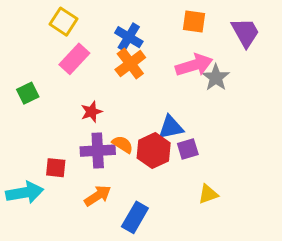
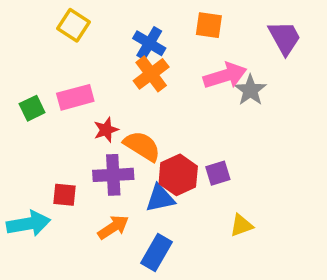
orange square: (194, 22) -> (209, 25), moved
pink rectangle: (74, 59) -> (75, 97), moved, turned 32
blue triangle: (171, 127) -> (160, 198), moved
orange semicircle: (123, 144) -> (142, 146), moved, size x1.5

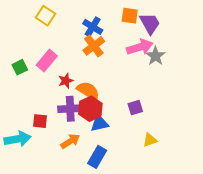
purple trapezoid: (285, 38) -> (150, 23), moved
pink rectangle: (75, 97) -> (47, 60), turned -35
red hexagon: (178, 175) -> (90, 109), moved

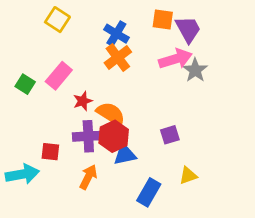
green square: (20, 67) -> (25, 84), turned -32
orange arrow: (70, 141) -> (88, 177), turned -30
blue rectangle: (97, 157) -> (149, 192), moved

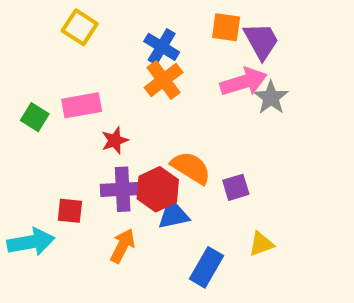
pink rectangle: (59, 76) -> (82, 105), turned 40
orange semicircle: (111, 114) -> (191, 168), moved

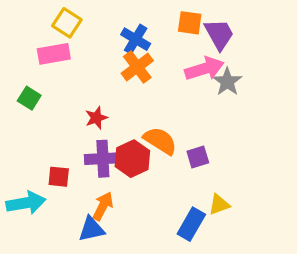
pink rectangle: (82, 105) -> (54, 54), moved
blue triangle: (173, 215) -> (91, 229), moved
blue rectangle: (207, 267) -> (191, 224), moved

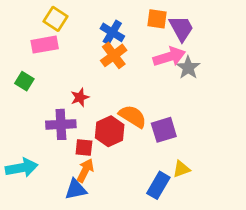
purple square: (198, 157) -> (164, 130), size x1.4
purple cross: (103, 159) -> (61, 124), moved
red square: (59, 177) -> (84, 147), moved

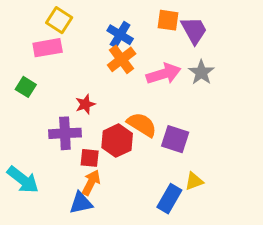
pink arrow: (169, 57) -> (164, 74), moved
purple square: (164, 130) -> (175, 139), turned 35
cyan arrow: (22, 168) -> (23, 180), turned 48

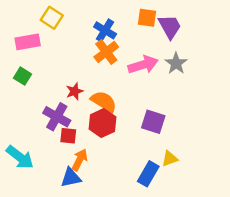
pink rectangle: (48, 48) -> (28, 42), moved
orange semicircle: (142, 125) -> (104, 101), moved
purple cross: (65, 133) -> (57, 117), turned 32
red square: (90, 158) -> (68, 136), moved

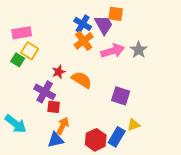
yellow square: (52, 18) -> (30, 51), moved
purple trapezoid: (170, 27) -> (104, 25), moved
red hexagon: (102, 123) -> (96, 140), moved

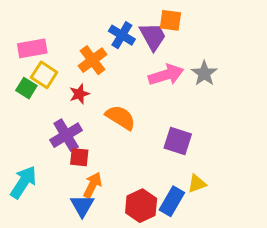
orange cross: (84, 41) -> (93, 60), moved
red star: (59, 72) -> (79, 94), moved
purple cross: (45, 92) -> (66, 135), turned 30
cyan arrow: (16, 124) -> (23, 182), turned -95
blue triangle: (56, 140) -> (82, 206), turned -48

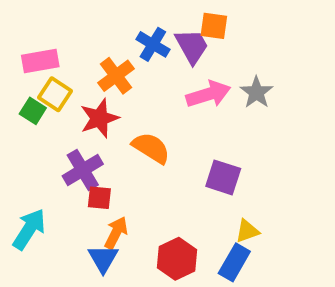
red star: (79, 94) -> (99, 118), size x1.5
blue rectangle: (172, 201) -> (234, 262), moved

